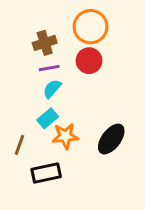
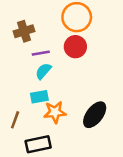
brown cross: (45, 43) -> (24, 31), moved
cyan rectangle: (48, 118) -> (39, 97), turned 30

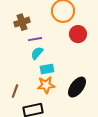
red circle: (75, 47) -> (78, 34), moved
cyan rectangle: (39, 97) -> (47, 69), moved

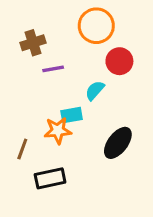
cyan semicircle: (37, 53) -> (95, 90), moved
orange star: (46, 85) -> (58, 131), moved

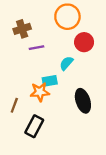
black ellipse: (118, 143) -> (83, 101), turned -55
black rectangle: (50, 178) -> (34, 126), turned -50

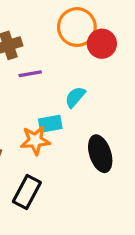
red circle: (84, 42) -> (102, 44), moved

